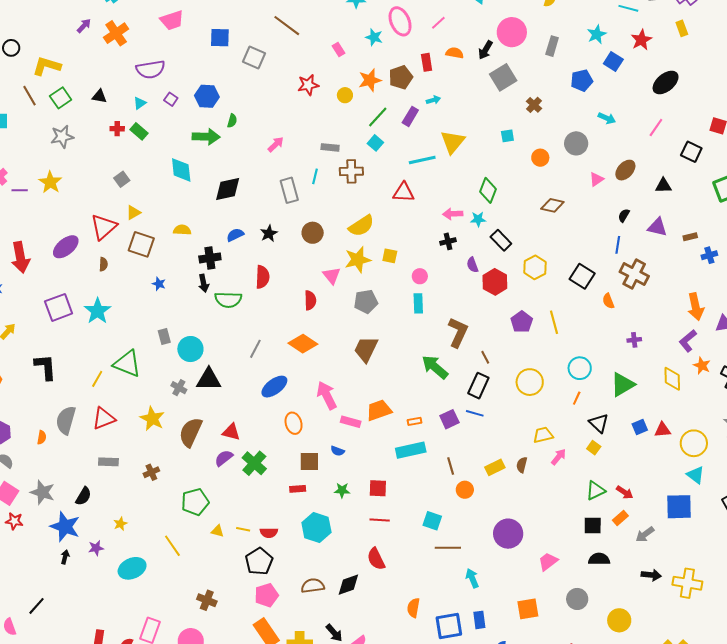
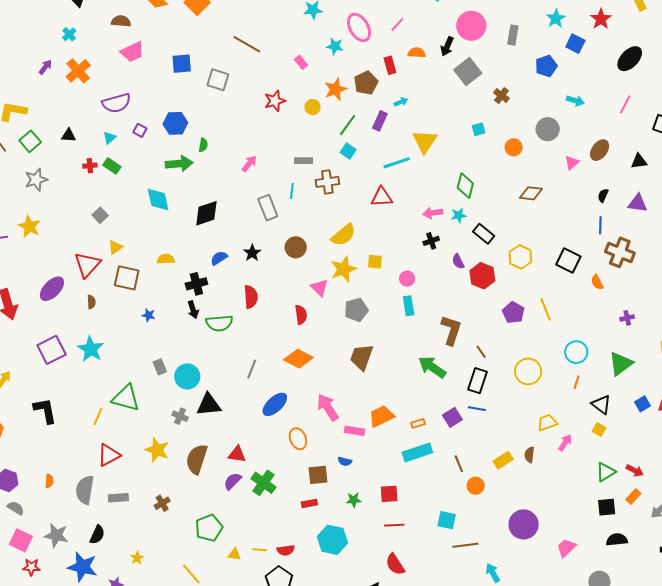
gray semicircle: (66, 420) -> (85, 490), moved

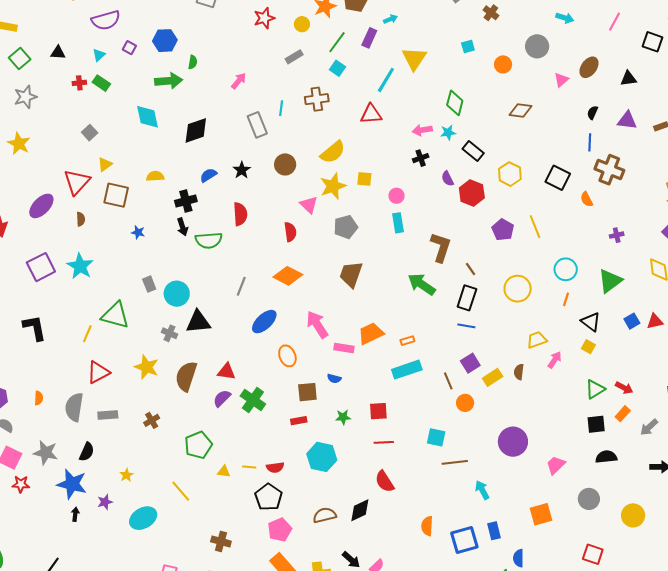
gray rectangle: (303, 161) -> (294, 57), moved, turned -30
cyan line: (397, 163) -> (386, 80), turned -40
purple square: (452, 417) -> (470, 363), moved

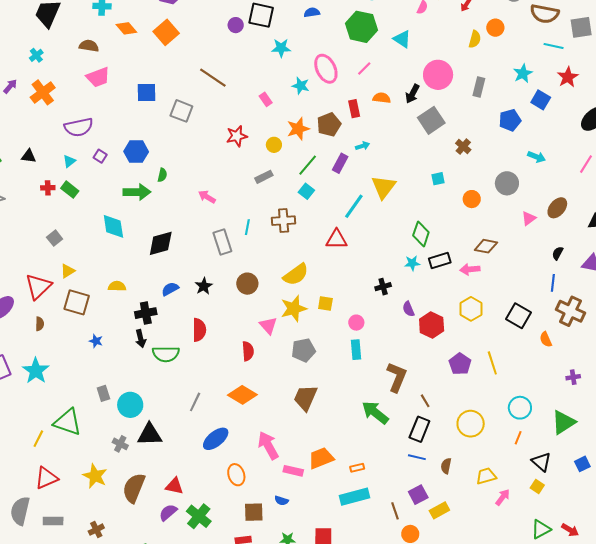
pink arrow: (239, 81) -> (207, 197), turned -102
pink arrow: (422, 130) -> (470, 269), moved
black rectangle: (473, 151) -> (440, 260), moved, turned -60
brown semicircle: (519, 372) -> (446, 466), moved

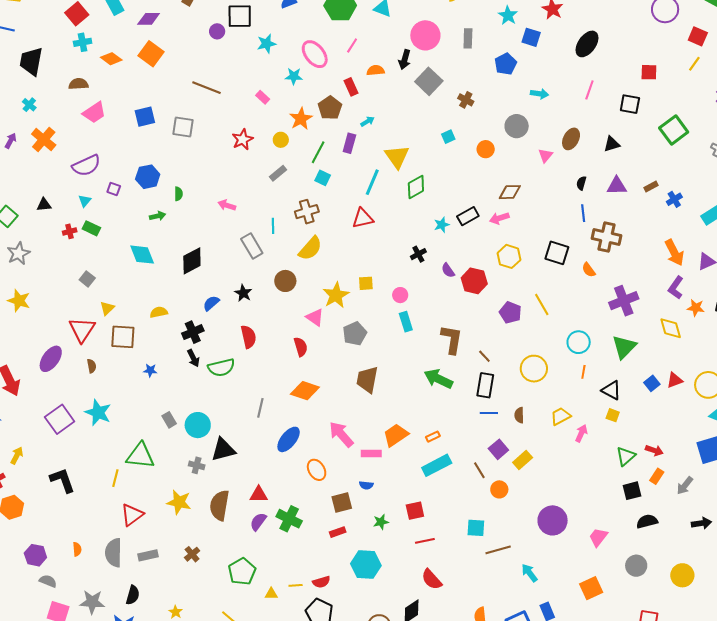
green arrow: (137, 192) -> (158, 216), size x0.6
green diamond: (421, 234) -> (416, 187), moved, turned 55
yellow semicircle: (296, 275) -> (310, 248), moved
purple cross: (573, 377) -> (624, 301), size x2.0

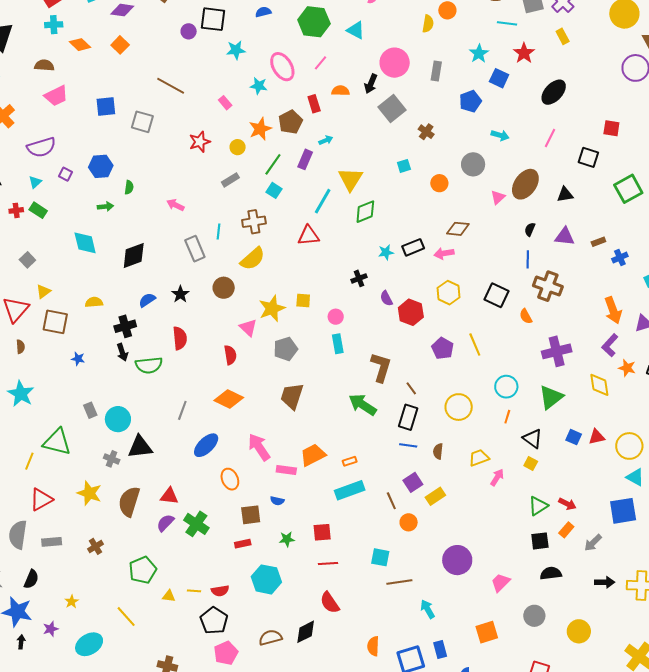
orange square: (151, 54) -> (120, 45), size x0.7
brown ellipse: (571, 139) -> (525, 184), size x1.4
blue square: (652, 383) -> (574, 437), turned -35

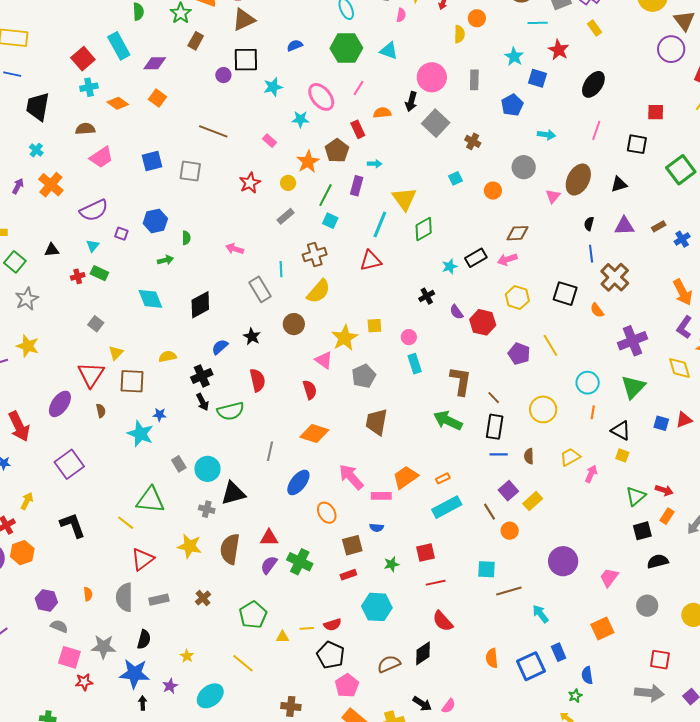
cyan arrow: (326, 140) -> (375, 164), turned 32
brown cross: (548, 286) -> (615, 277), turned 32
cyan star: (21, 394) -> (140, 434), moved
yellow line: (29, 461) -> (126, 523), turned -66

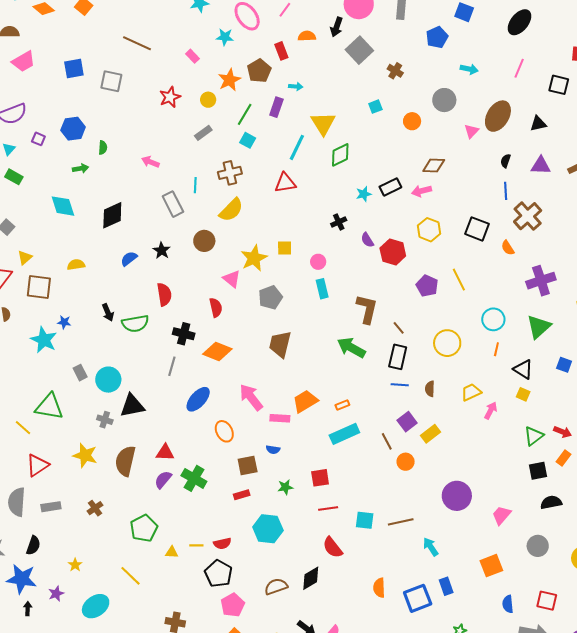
black cross: (202, 376) -> (184, 334), moved, turned 35
cyan square: (487, 569) -> (365, 520), moved
blue semicircle: (587, 675) -> (508, 604), moved

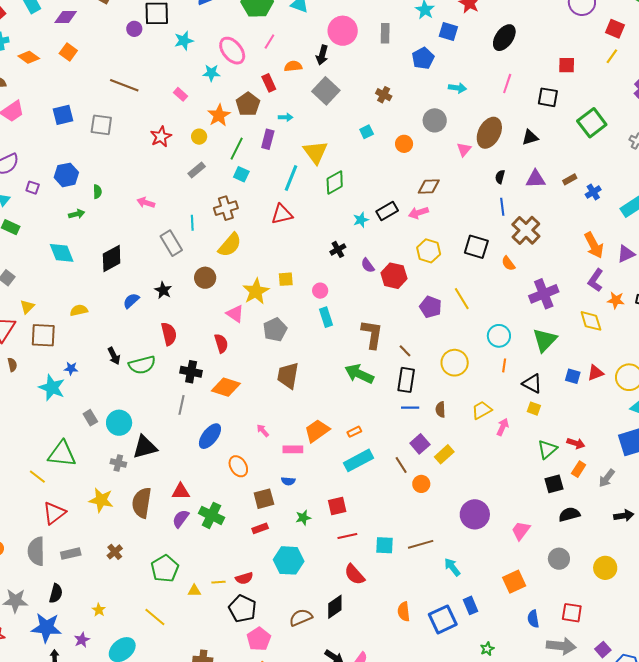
gray square: (359, 50) -> (326, 91), moved
pink arrow: (251, 397) -> (263, 430), size x0.5

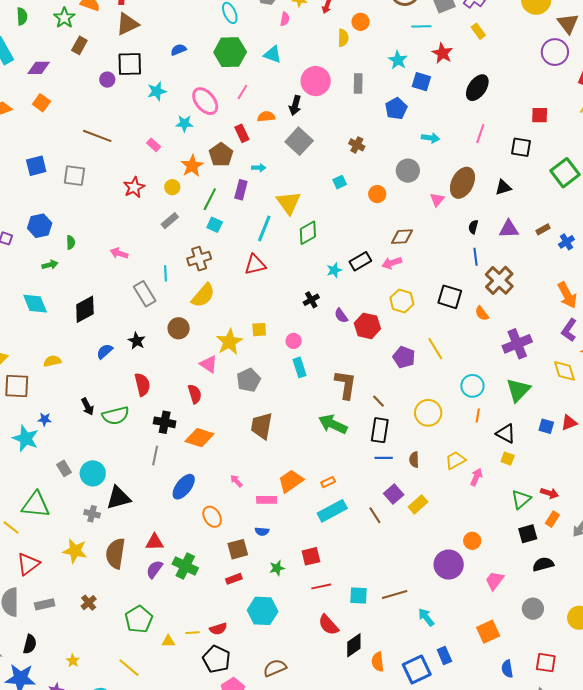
orange circle: (421, 484) -> (472, 541), moved
black diamond: (335, 607) -> (354, 645), moved

